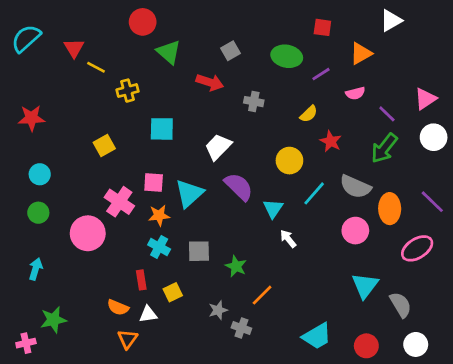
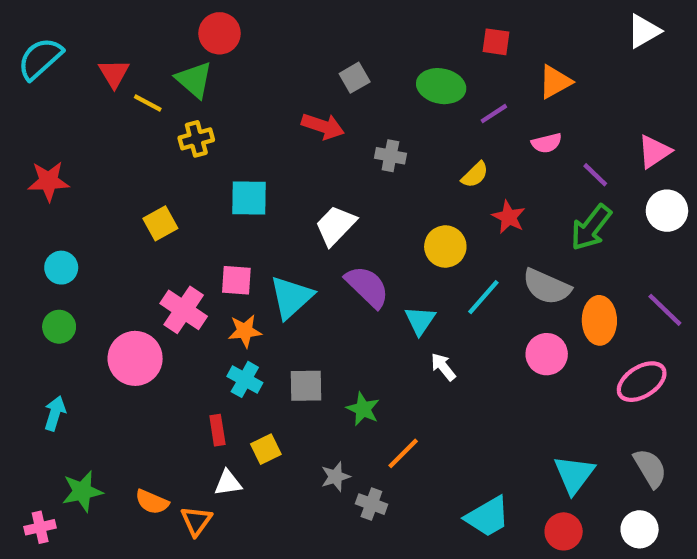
white triangle: (391, 21) -> (644, 31), moved
green triangle: (169, 52) -> (194, 80), moved
cyan triangle: (365, 285) -> (574, 474), moved
gray semicircle: (401, 305) -> (650, 468), moved
orange semicircle: (118, 307) -> (152, 502), moved

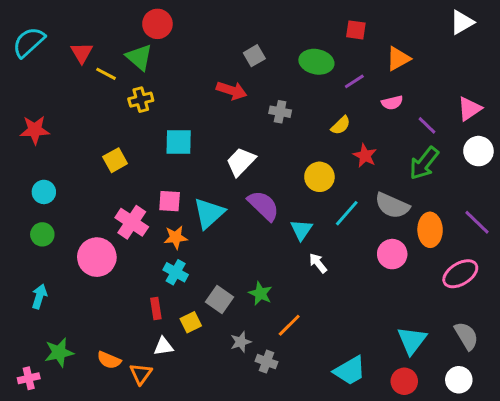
gray square: (306, 386) -> (220, 299), moved, turned 36

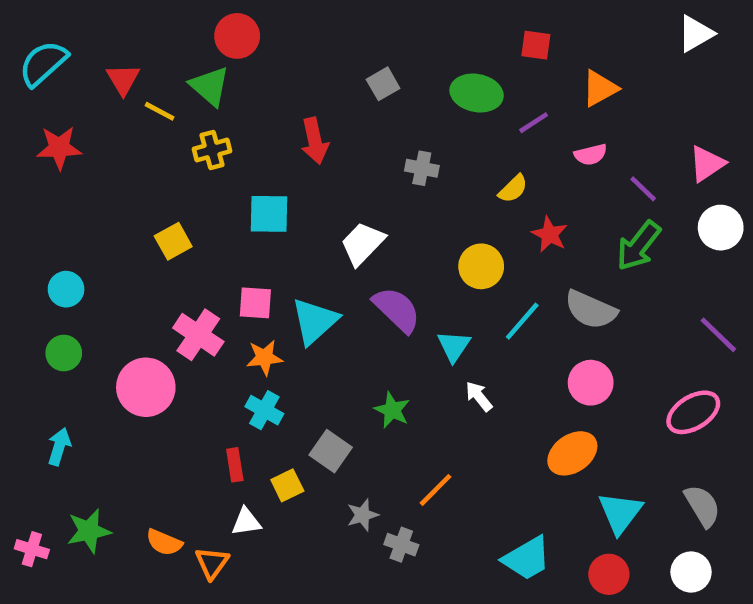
red arrow: (232, 91) -> (315, 141), moved, turned 60
red star: (35, 130) -> (59, 148), moved
orange ellipse: (430, 230) -> (572, 453), moved, turned 56
green star: (260, 293) -> (392, 410), moved
pink cross: (29, 378) -> (32, 549), moved, turned 30

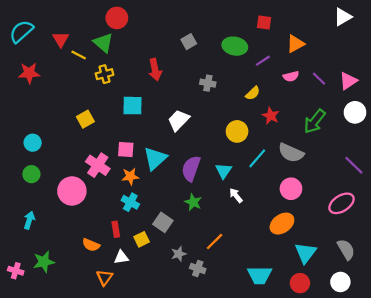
purple line: (643, 189) -> (319, 79), moved
purple semicircle: (397, 310) -> (191, 169), moved, turned -115
orange semicircle: (164, 542) -> (91, 245), moved
cyan trapezoid: (527, 558) -> (260, 275), turned 30

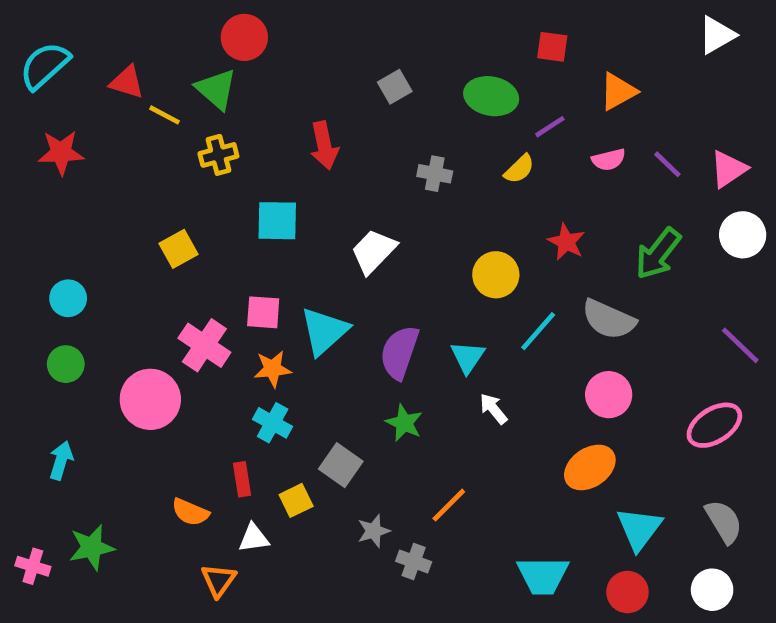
red triangle: (61, 39) -> (127, 82), turned -42
yellow semicircle: (253, 93) -> (519, 169), moved

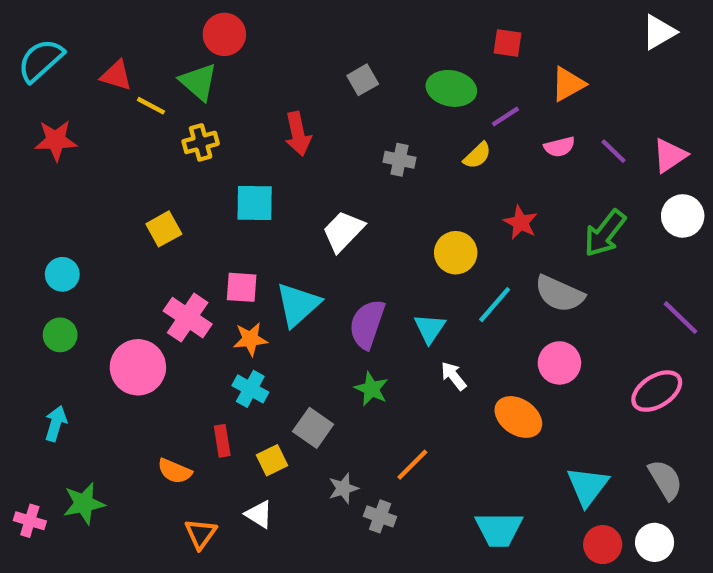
orange ellipse: (590, 467) -> (518, 417), moved, turned 69
white triangle: (254, 538) -> (259, 514), moved, turned 40
red circle: (627, 592) -> (603, 545), moved

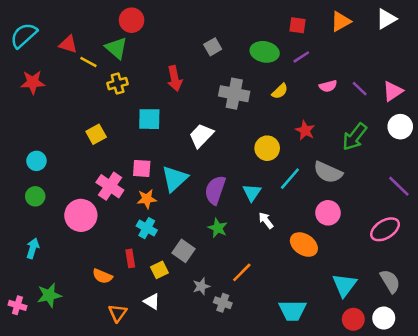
orange triangle: (568, 84) -> (341, 21), moved
purple line: (505, 117) -> (301, 57), moved
gray cross: (399, 160) -> (234, 94), size x1.6

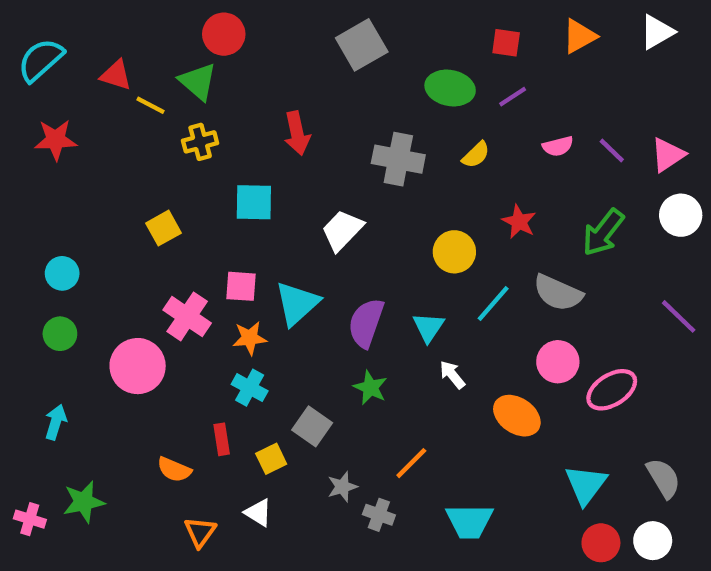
gray square: (213, 47) -> (362, 45), moved, size x1.6
pink ellipse: (385, 229) -> (612, 390), moved
cyan trapezoid: (292, 310) -> (469, 521), moved

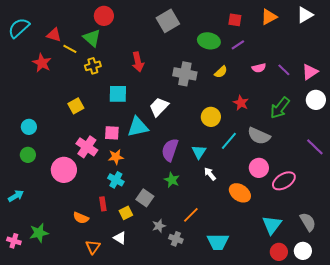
red star: (56, 140) -> (42, 63), moved, turned 30
cyan triangle: (297, 304) -> (138, 127), moved, turned 30
cyan arrow: (56, 422) -> (16, 196), moved, turned 42

